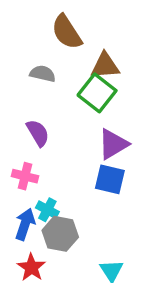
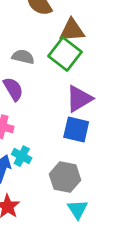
gray semicircle: (43, 74) -> (23, 57), moved
gray hexagon: (60, 234) -> (65, 177), moved

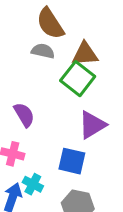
gray semicircle: (23, 57) -> (43, 51), moved
blue square: (76, 130) -> (72, 161), moved

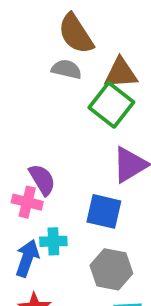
purple semicircle: (24, 115) -> (42, 180), moved
cyan cross: (33, 184) -> (53, 241), turned -30

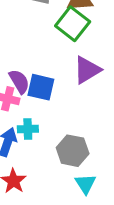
blue square: (104, 211) -> (41, 87), moved

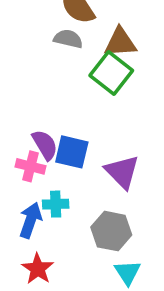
purple triangle: (87, 70) -> (122, 172), moved, turned -44

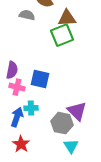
gray semicircle: (68, 39) -> (27, 15), moved
green square: (111, 73) -> (62, 35), turned 30
purple semicircle: (45, 145) -> (12, 70), moved, turned 42
purple triangle: (122, 172) -> (77, 111), moved

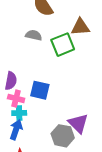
gray semicircle: (27, 15) -> (34, 35), moved
brown triangle: (67, 18) -> (80, 27), moved
cyan cross: (31, 108) -> (19, 113), moved

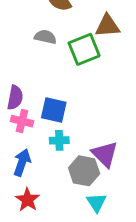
cyan cross: (19, 113) -> (59, 140), moved

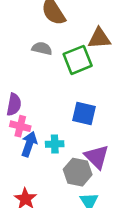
blue square: (54, 110) -> (84, 113), moved
blue arrow: (22, 162) -> (29, 144), moved

